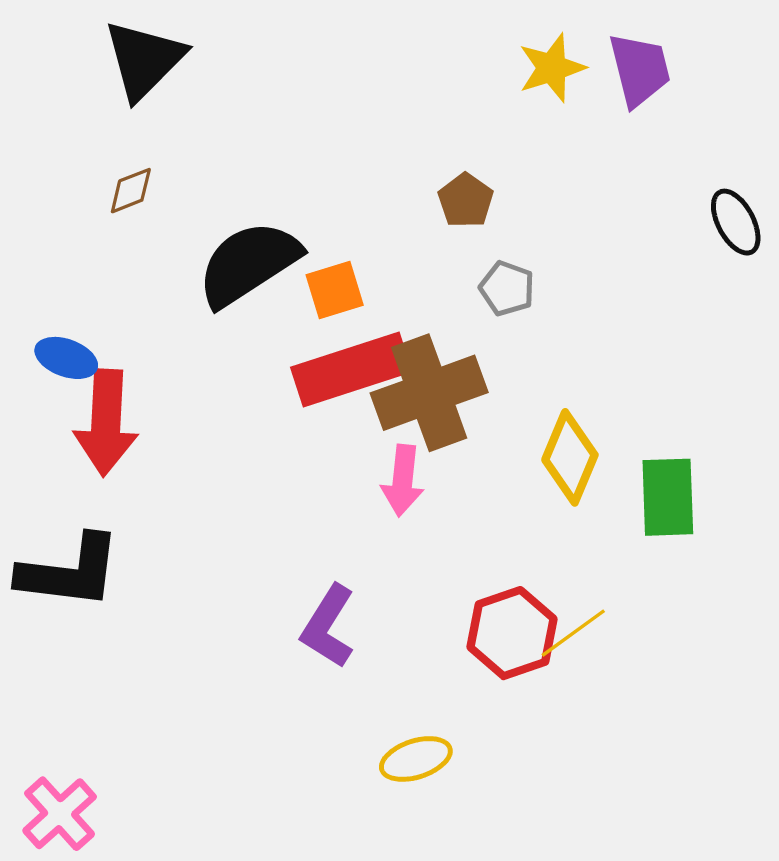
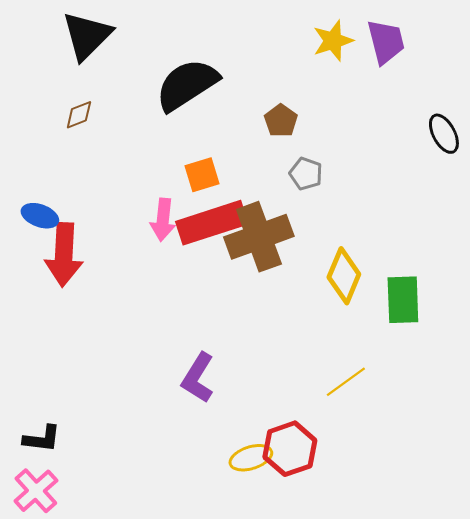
black semicircle: (248, 263) -> (187, 85), moved
pink arrow: (403, 481) -> (163, 220), moved
black L-shape: (70, 572) -> (42, 439), moved, size x0.6
red hexagon: (512, 633) -> (290, 449), moved

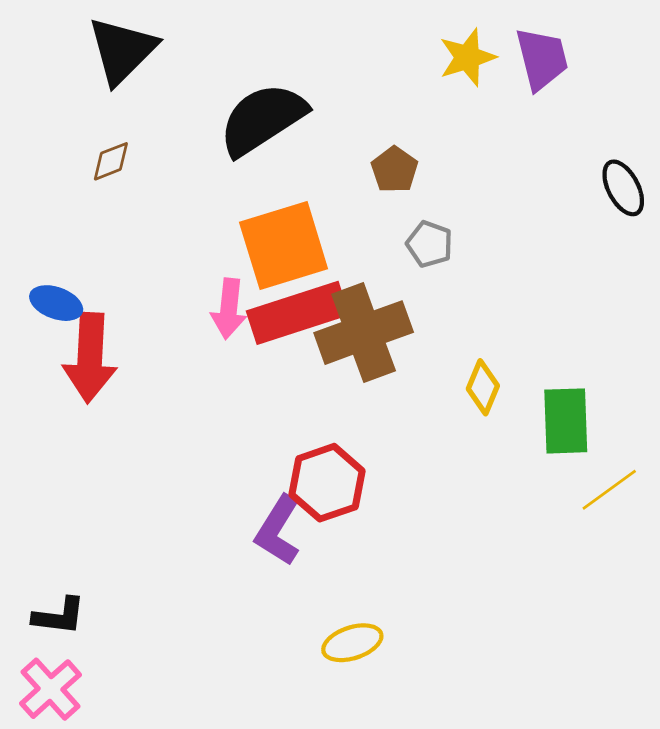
orange square: (202, 175) -> (284, 245), size x1.8
yellow diamond: (344, 276) -> (483, 387), size x0.7
yellow line: (346, 382) -> (609, 490), moved
red hexagon: (290, 449) -> (327, 483), moved

